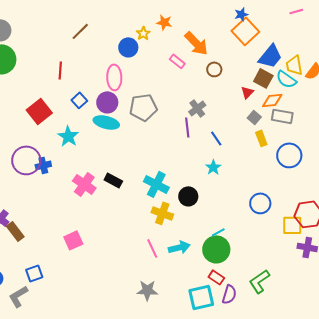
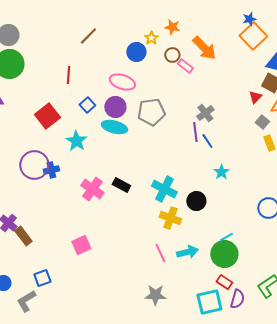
brown circle: (214, 69) -> (172, 55), moved
pink ellipse: (114, 77) -> (122, 82), turned -70
blue line: (216, 138) -> (207, 141), moved

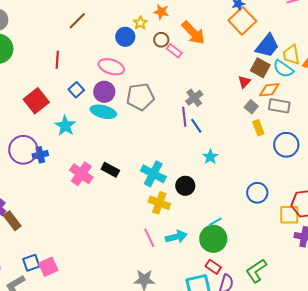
pink square: (81, 245) -> (48, 267), moved

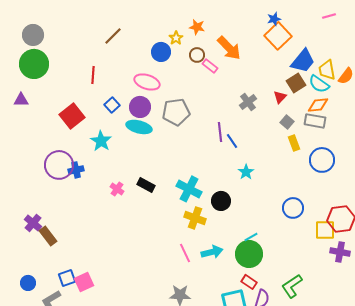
brown square: (260, 68) -> (296, 83), turned 30
orange diamond: (269, 90) -> (318, 105), moved
gray cross: (194, 98) -> (248, 102), moved
pink cross: (81, 174) -> (117, 189), size x0.6

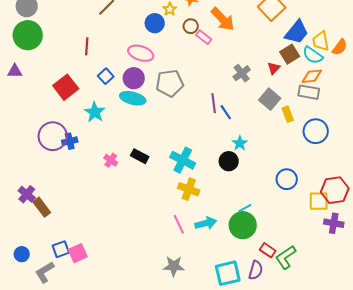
gray square: (287, 122) -> (270, 99), moved, size x1.5
black circle: (221, 201) -> (229, 161), moved
red rectangle: (249, 282) -> (268, 250), moved

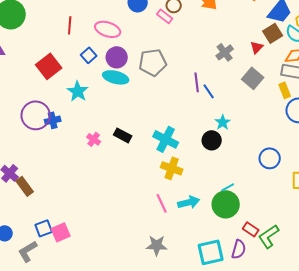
pink rectangle: (204, 37) -> (165, 16), moved
pink ellipse: (141, 53) -> (108, 29), moved
yellow rectangle: (288, 114) -> (285, 90), moved

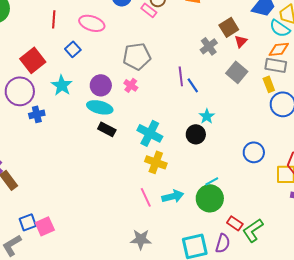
brown square: (273, 33) -> (229, 27), moved
purple circle: (117, 57) -> (101, 85), moved
cyan ellipse: (116, 77) -> (100, 107), moved
purple circle: (36, 115) -> (20, 91), moved
pink cross: (94, 139) -> (131, 85), moved

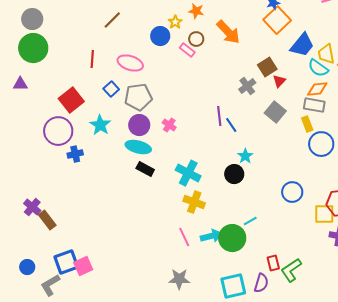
gray pentagon: (137, 56) -> (138, 97), moved
green circle: (210, 198) -> (232, 238), moved
blue square: (28, 222) -> (66, 262), size x1.4
red rectangle: (235, 223) -> (273, 263), turned 42

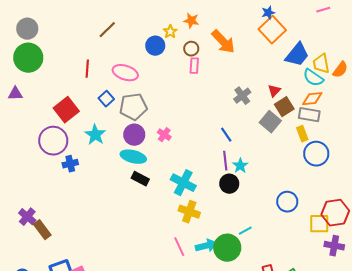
pink rectangle: (187, 50) -> (194, 66), moved, turned 56
brown square: (267, 67) -> (284, 107), moved
purple line: (219, 116) -> (225, 161), moved

